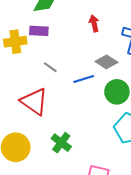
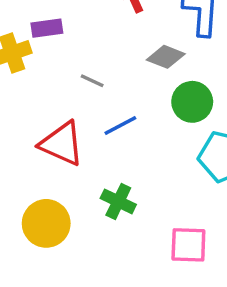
gray line: (50, 67) -> (92, 81), moved
blue line: (84, 79) -> (120, 126), moved

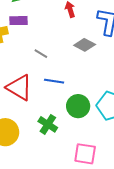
green circle: (192, 102) -> (78, 106), moved
blue line: (120, 126) -> (54, 81), turned 30

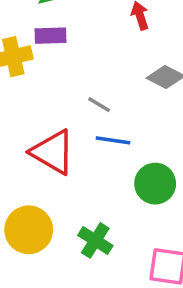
gray line: (41, 54) -> (99, 105), moved
green cross: (48, 124) -> (95, 240), moved

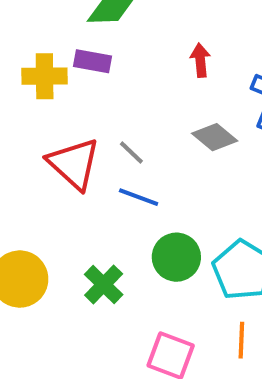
red triangle: (53, 152) -> (74, 164), moved
green cross: (95, 240) -> (104, 284), moved

